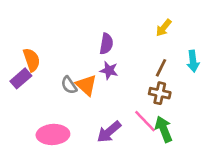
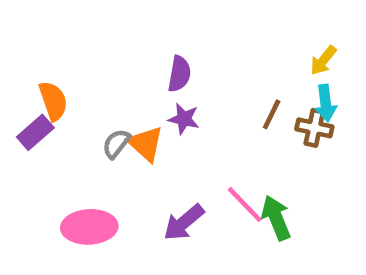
yellow arrow: (164, 28) -> (323, 60), moved
gray semicircle: (69, 85) -> (116, 144), turned 72
brown cross: (160, 93) -> (314, 128), moved

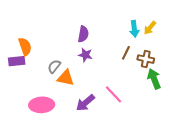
cyan arrow: (326, 103) -> (134, 29), moved
purple rectangle: (35, 132) -> (17, 61), turned 35
orange triangle: (146, 144) -> (66, 78), moved, turned -30
green arrow: (276, 218) -> (154, 79), moved

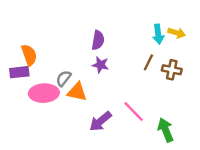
yellow arrow: (150, 28) -> (177, 33), turned -112
green arrow: (154, 79) -> (166, 130), moved
pink ellipse: (42, 105) -> (44, 93), moved

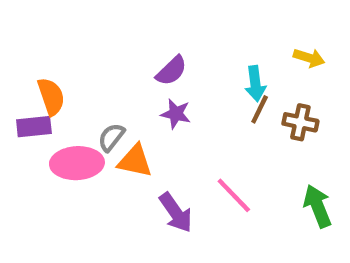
cyan arrow: (158, 34) -> (255, 84), moved
purple semicircle: (98, 40) -> (171, 71), turned 36
purple arrow: (100, 121) -> (176, 213), turned -85
green arrow: (166, 130) -> (318, 206), moved

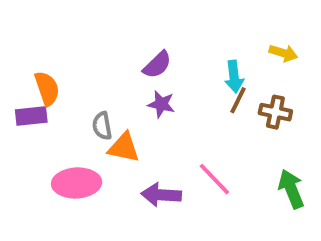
gray semicircle: (111, 137) -> (102, 126), turned -48
pink ellipse: (77, 163) -> (77, 183), moved
purple arrow: (176, 213) -> (161, 195), turned 129

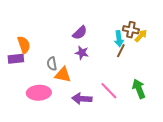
yellow arrow: (283, 53) -> (141, 36), moved, turned -64
brown cross: (275, 112) -> (131, 30), moved
green arrow: (291, 189) -> (139, 89), moved

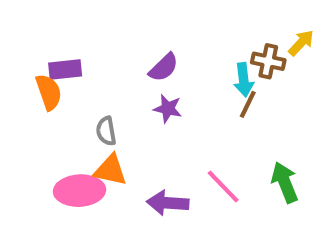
yellow arrow: (141, 36) -> (301, 43), moved
purple rectangle: (16, 59) -> (65, 70), moved
orange triangle: (63, 75) -> (110, 170), moved

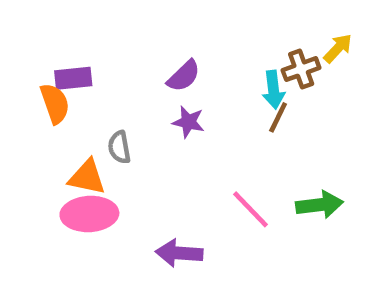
brown cross: (268, 61) -> (301, 69), turned -32
orange triangle: (110, 170) -> (87, 177), moved
green arrow: (285, 182) -> (319, 205), turned 105
purple arrow: (168, 203) -> (179, 253), moved

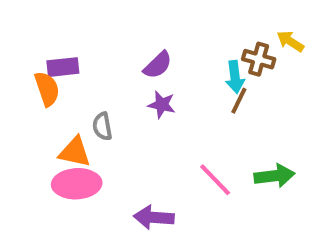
yellow arrow: (338, 48) -> (290, 41), turned -100
brown cross: (301, 69) -> (259, 59), turned 36

